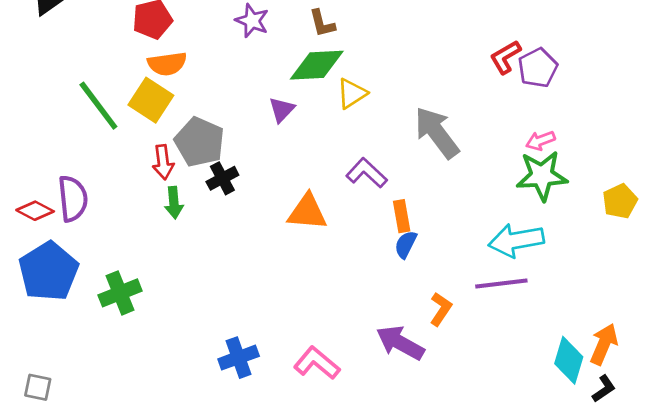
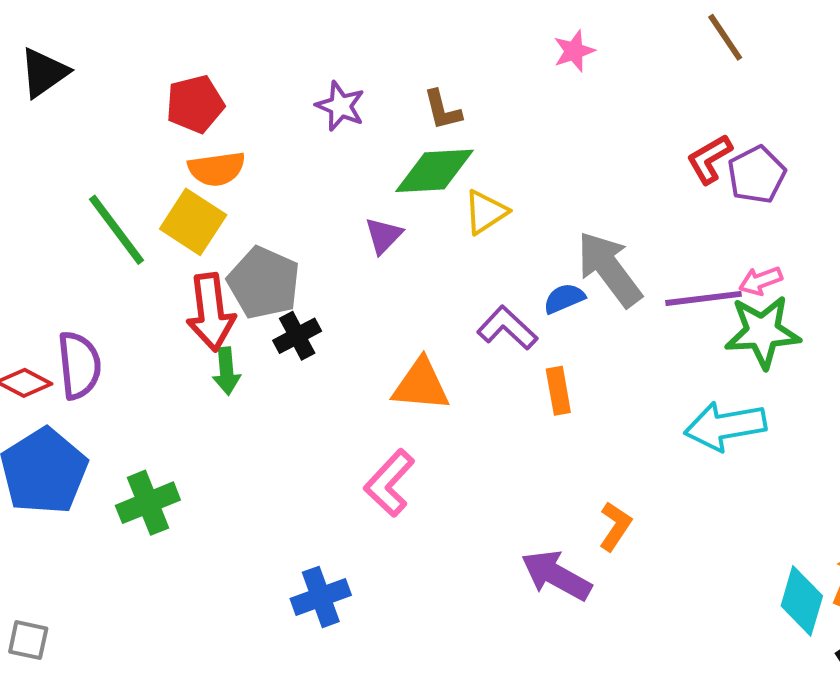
red arrow: (163, 162) -> (211, 312), size x1.5
blue semicircle: (406, 244) -> (564, 298), moved, turned 40
purple line: (501, 283) -> (704, 298), moved
pink L-shape: (317, 363) -> (389, 483), moved, turned -87

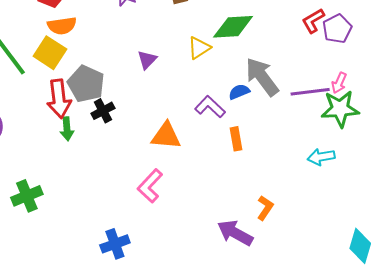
green diamond: (435, 171) -> (233, 27), moved
pink arrow: (761, 281) -> (339, 83), turned -45
cyan arrow: (725, 426) -> (321, 157), size x0.7

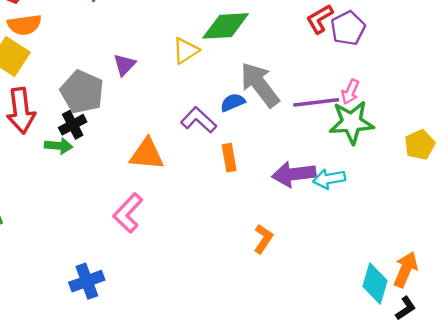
gray pentagon: (86, 84) -> (82, 92), moved
green arrow: (67, 129) -> (59, 146), moved, turned -80
purple arrow: (235, 233) -> (294, 174), moved, turned -36

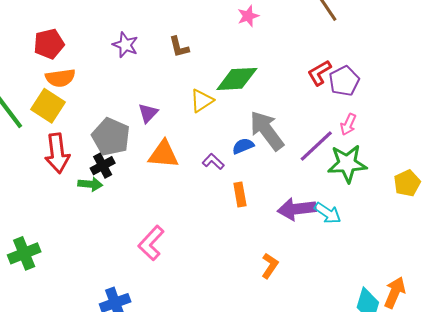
pink arrow: (350, 92) -> (348, 124), moved
purple line: (316, 102) -> (316, 146), turned -36
purple L-shape: (199, 120) -> (213, 161), size x0.7
orange triangle: (147, 154) -> (164, 154), moved
cyan arrow: (329, 179) -> (328, 213), turned -136

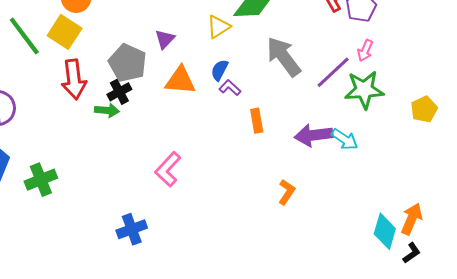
blue semicircle: (243, 146) -> (220, 70), moved, turned -40

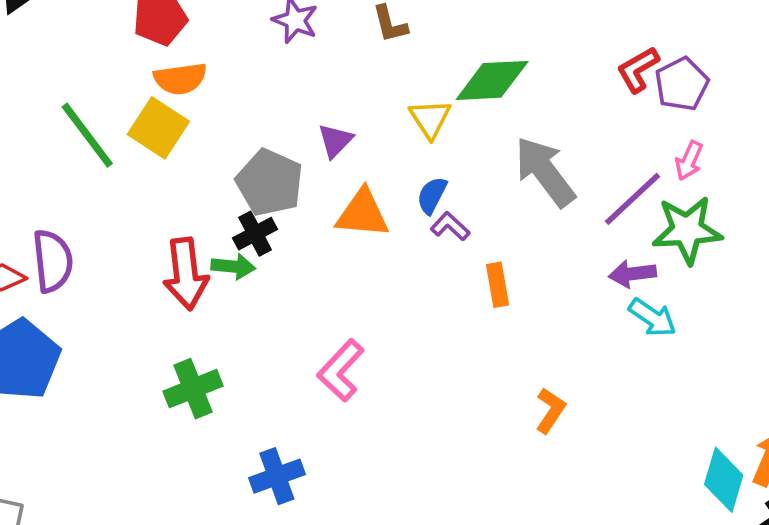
yellow triangle: (219, 27) -> (430, 119), turned -30
red arrow: (74, 79) -> (186, 274), moved
purple arrow: (314, 135) -> (632, 274), moved, size x0.7
green cross: (41, 180) -> (193, 389), moved

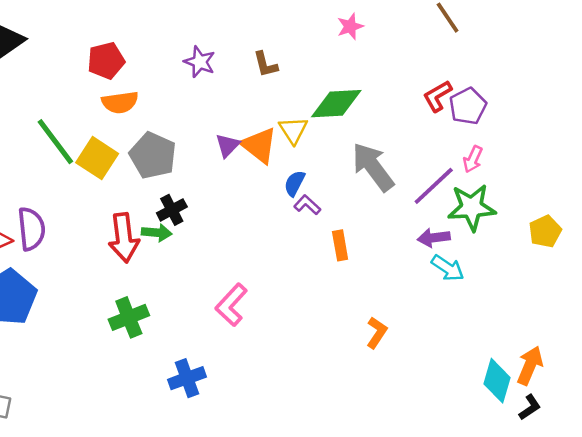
yellow square: (158, 128) -> (97, 158), moved
gray pentagon: (270, 183) -> (153, 155), moved
orange triangle: (363, 214) -> (259, 145), moved, turned 33

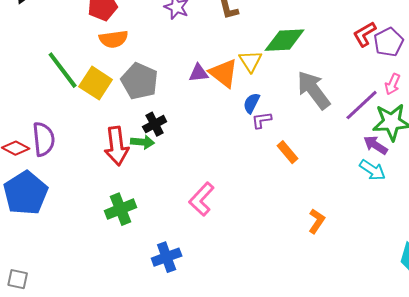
purple triangle: (227, 145) -> (199, 73), turned 40
purple L-shape: (307, 205) -> (262, 120), turned -50
purple arrow: (434, 238) -> (376, 145), moved, turned 40
orange rectangle: (340, 245) -> (288, 152), turned -30

